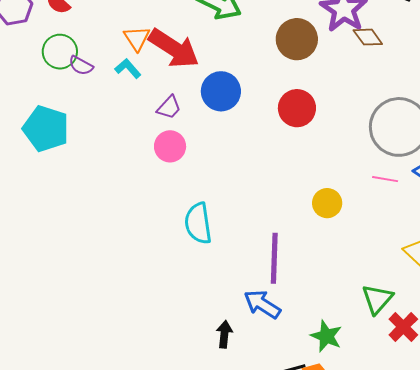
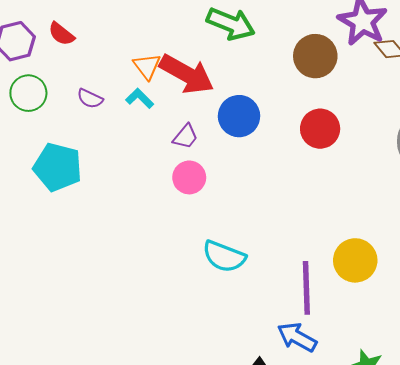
green circle: (60, 52) -> (28, 93), moved
yellow circle: (327, 203) -> (355, 260), moved, size x1.4
cyan semicircle: (198, 223) -> (224, 256), turned -57

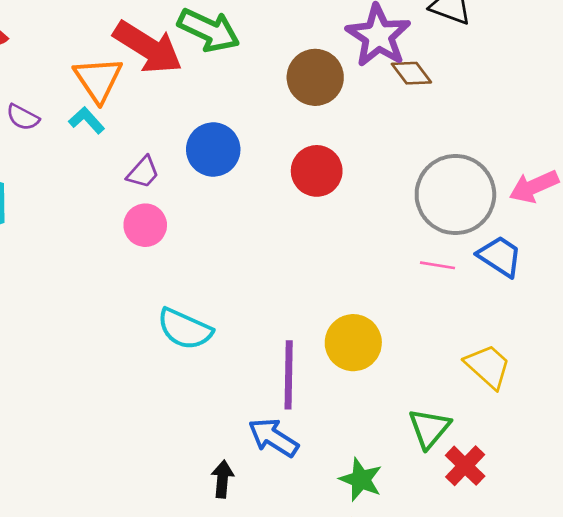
orange triangle: (147, 66) -> (98, 79), size x1.4
red arrow: (187, 74) -> (148, 47), moved

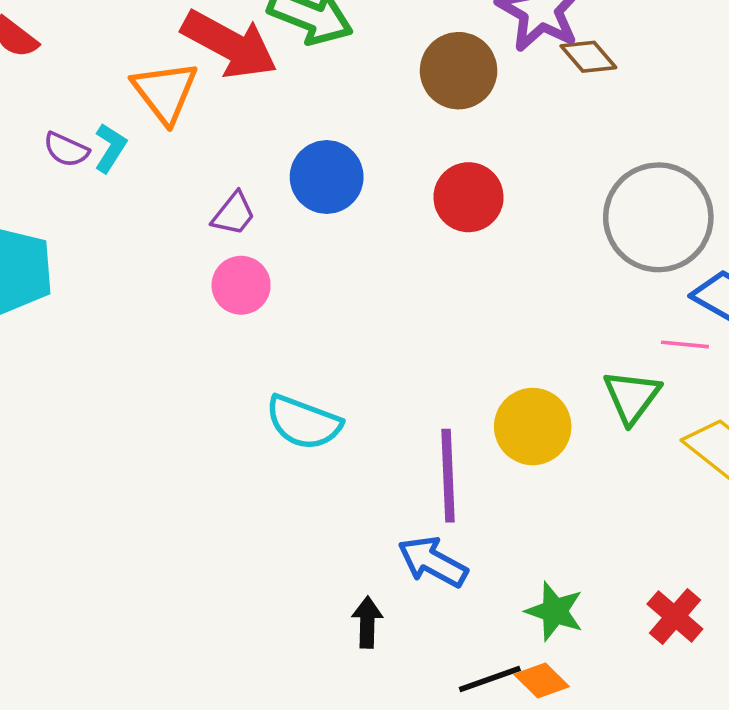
cyan L-shape: (87, 120) -> (110, 148), moved, turned 78
pink line: (438, 265) -> (685, 344), moved
green triangle: (429, 428) -> (632, 397), moved
red cross: (465, 466) -> (675, 616), moved

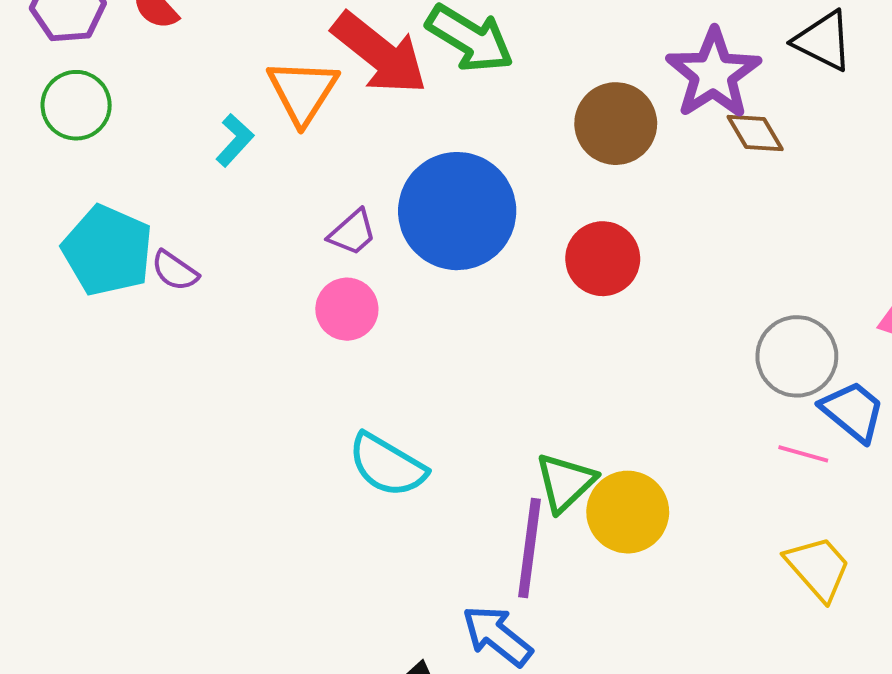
purple semicircle: (66, 150) -> (175, 271), moved
blue circle: (327, 177) -> (457, 211), size x1.5
gray circle: (658, 217) -> (797, 356), moved, size x0.7
green triangle: (632, 397) -> (565, 482), moved

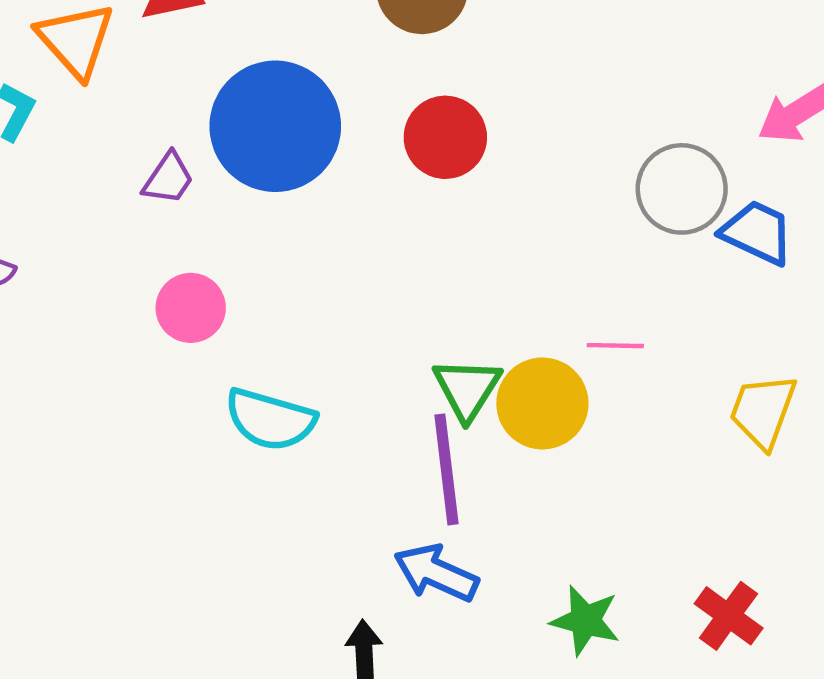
pink circle: (347, 309) -> (191, 308), moved
pink line: (803, 454) -> (615, 346), moved
yellow trapezoid: (818, 568) -> (763, 411), turned -104

